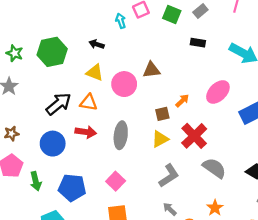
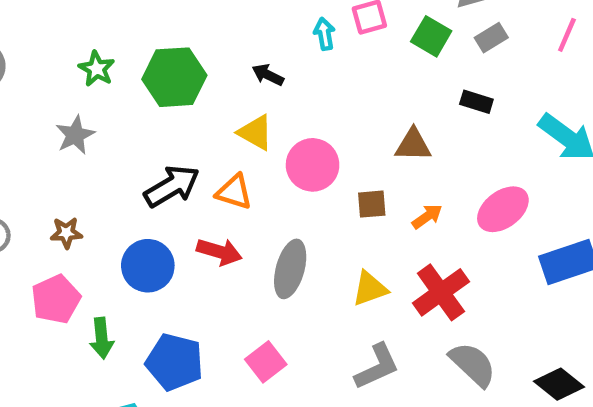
brown triangle: (152, 70) -> (413, 145), moved
brown square: (162, 114) -> (372, 204), moved

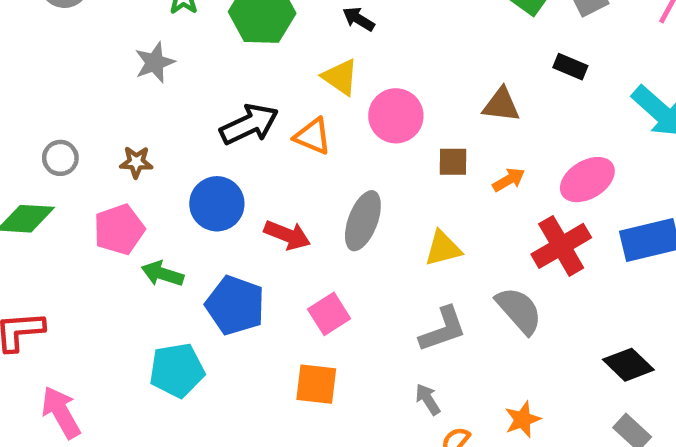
red arrow: (219, 252) -> (287, 235), moved
red cross: (441, 292) -> (561, 246), moved
green arrow: (102, 338) -> (163, 274), turned 108
gray semicircle: (473, 364) -> (519, 310), moved

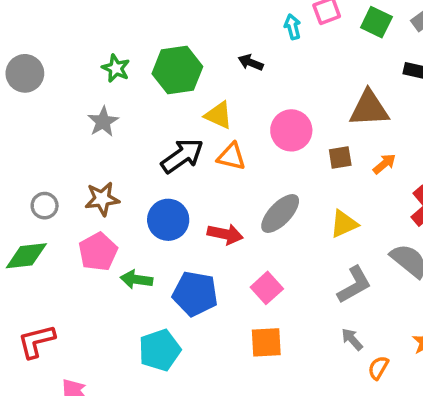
yellow triangle: (340, 77) -> (218, 115), moved
brown triangle: (501, 105) -> (369, 109), size x1.4
brown star: (136, 162) -> (102, 199), size x1.4
gray ellipse: (363, 221) -> (280, 214), turned 33

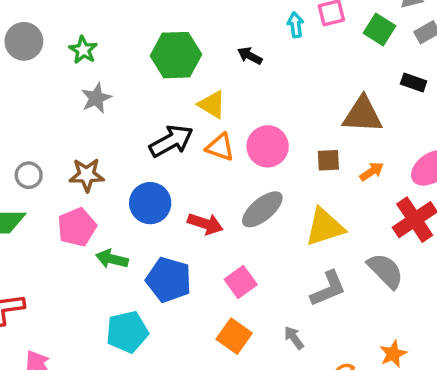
green star: (116, 68) -> (83, 50), moved
pink circle: (291, 130) -> (268, 146), moved
yellow triangle: (344, 224) -> (325, 227), size x1.4
gray arrow: (352, 339) -> (294, 338), moved
orange square: (266, 342) -> (234, 336), turned 32

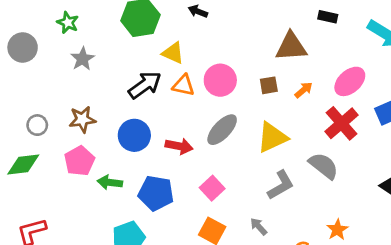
gray circle: (24, 41) -> (23, 48), moved

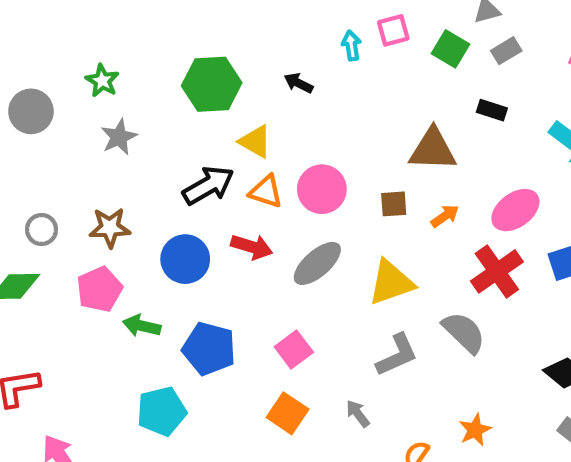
red arrow: (179, 146) -> (252, 247), moved

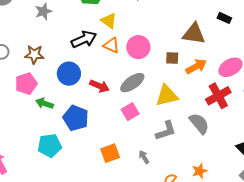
orange arrow: (445, 216) -> (196, 66), size x1.5
red arrow: (252, 247) -> (99, 86), moved
pink square: (294, 349) -> (130, 112), moved
orange square: (288, 413) -> (110, 153), turned 30

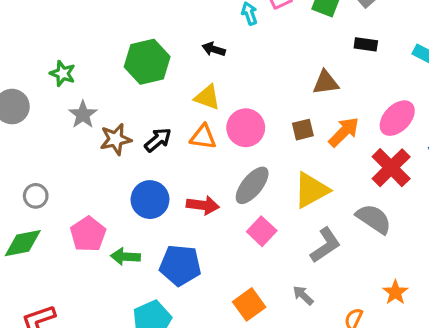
yellow triangle: (109, 21) -> (207, 97), moved
brown triangle: (194, 34) -> (326, 82), size x0.7
black arrow: (84, 39) -> (158, 140), size x0.7
brown star: (34, 55) -> (116, 139), moved

